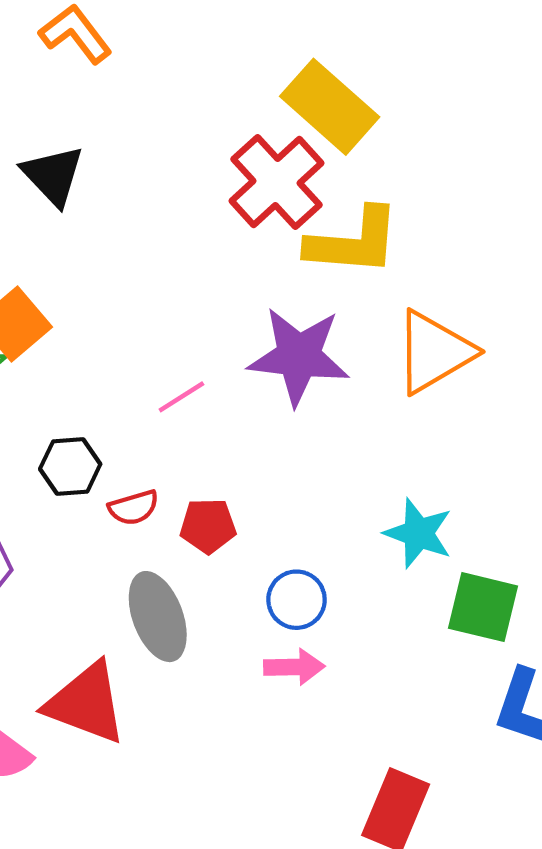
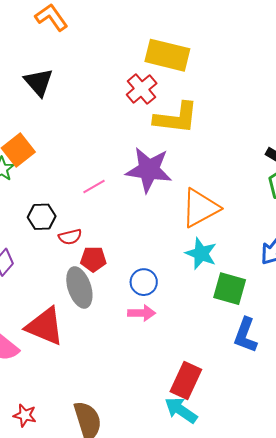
yellow rectangle: (330, 107) -> (167, 55), turned -30
red cross: (277, 182) -> (142, 89), size x0.7
orange triangle: (434, 352) -> (200, 208), moved
red pentagon: (208, 526) -> (93, 259), moved

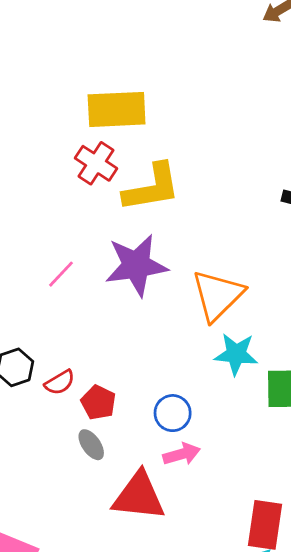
pink line: (94, 187) -> (61, 274), moved
red pentagon: (93, 259) -> (98, 403), turned -30
gray ellipse: (79, 287) -> (91, 445), size x0.6
red triangle: (45, 326) -> (139, 496), moved

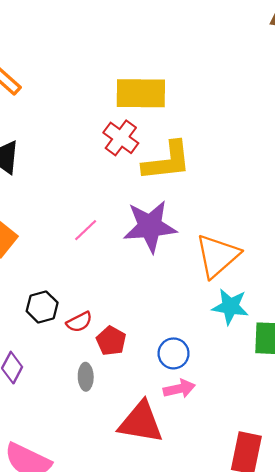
gray ellipse: (91, 445) -> (86, 377), moved, turned 30

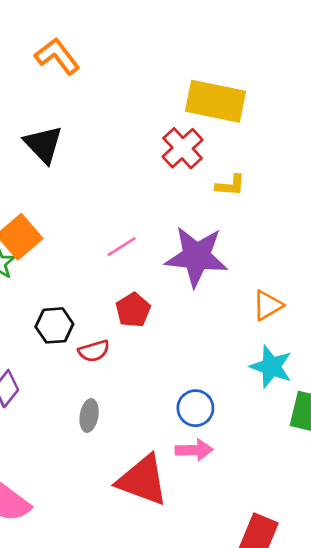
yellow L-shape: (167, 161) -> (230, 185), size x0.5
orange triangle: (217, 256) -> (268, 305), size x0.6
red pentagon: (111, 341) -> (133, 310), moved

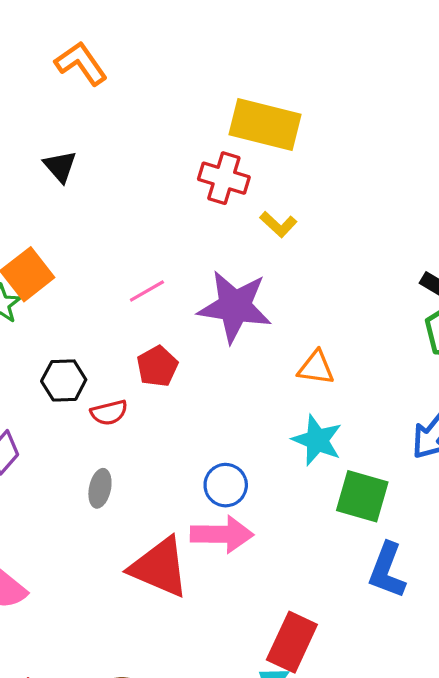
black triangle: (43, 144) -> (60, 166), size x0.7
red cross: (183, 148) -> (224, 178), turned -33
yellow L-shape: (230, 185) -> (278, 224), turned 36
orange triangle: (268, 305) -> (316, 368), turned 36
pink arrow: (194, 450) -> (222, 534), size x1.4

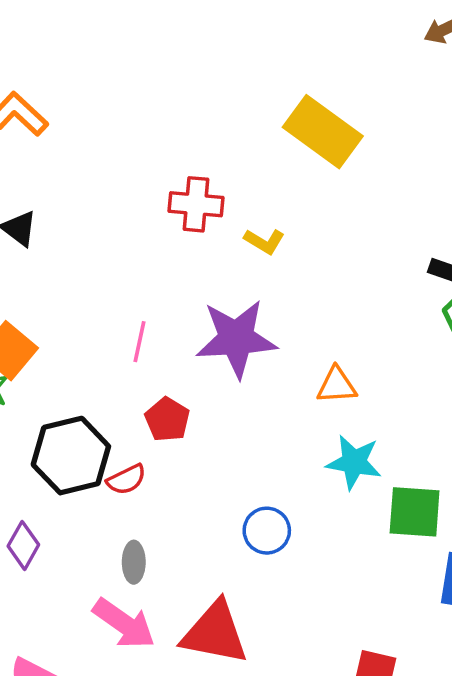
yellow rectangle: (265, 125) -> (323, 132), moved, turned 34
pink line: (147, 291) -> (139, 342), turned -36
black hexagon: (64, 380) -> (71, 456), size x1.6
pink arrow: (222, 534) -> (124, 624), moved, turned 46

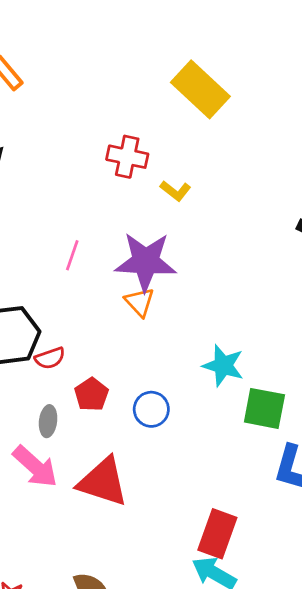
yellow rectangle: (323, 132) -> (200, 89), moved
orange triangle: (337, 385) -> (140, 302), moved, turned 44
red pentagon: (167, 419) -> (91, 394), moved

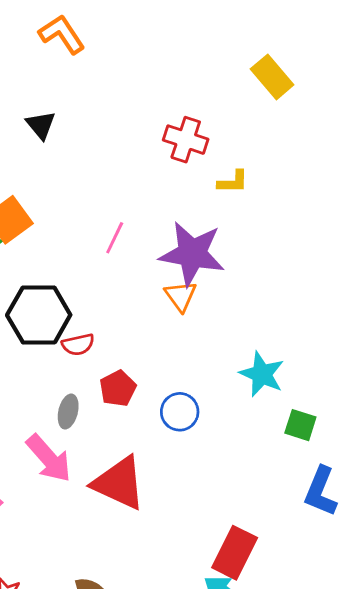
yellow rectangle: (200, 89) -> (272, 77), size x0.7
yellow L-shape: (176, 191) -> (233, 182), turned -44
green square: (264, 408) -> (300, 425), size x0.7

